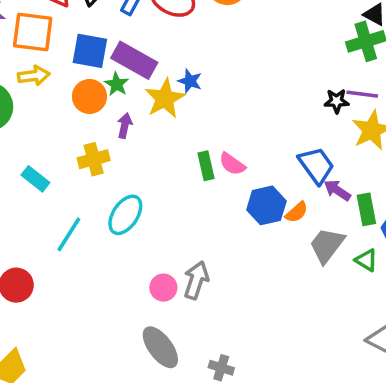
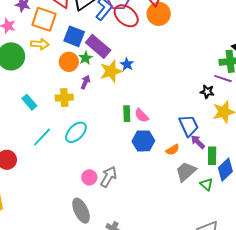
purple line: (362, 94) -> (223, 79), moved
blue hexagon: (266, 205) -> (143, 141), moved

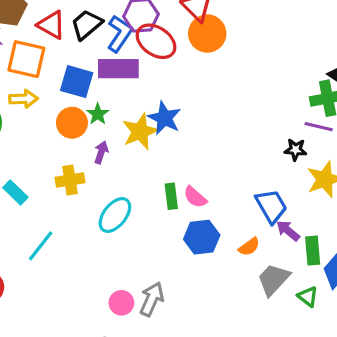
purple rectangle: (98, 46) -> (118, 69), moved, turned -35
blue star: (127, 64) -> (164, 118), size x1.5
cyan ellipse: (76, 132) -> (115, 215), moved

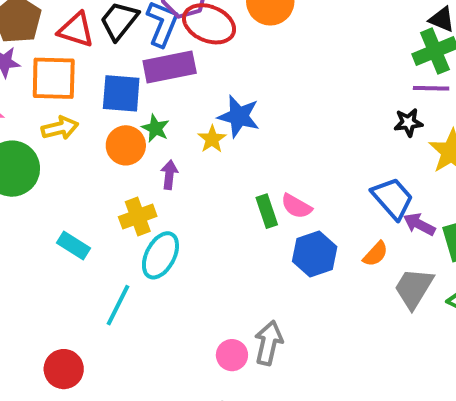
yellow star: (140, 131) -> (212, 139), size x0.6
cyan ellipse: (115, 215) -> (160, 255), moved

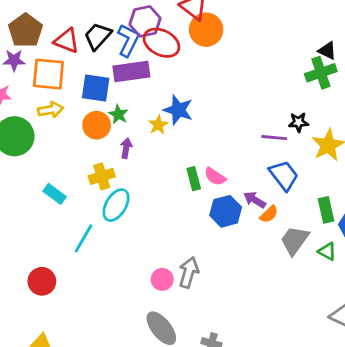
purple line: (431, 88) -> (274, 138), moved
purple arrow: (419, 224) -> (255, 200), moved

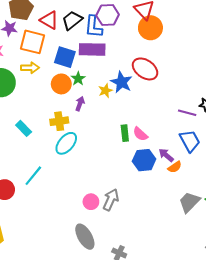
blue L-shape: (128, 40) -> (93, 27), turned 150
red ellipse: (161, 43) -> (145, 69), moved
cyan line: (83, 238) -> (33, 176), moved
gray trapezoid: (295, 240) -> (189, 202), moved

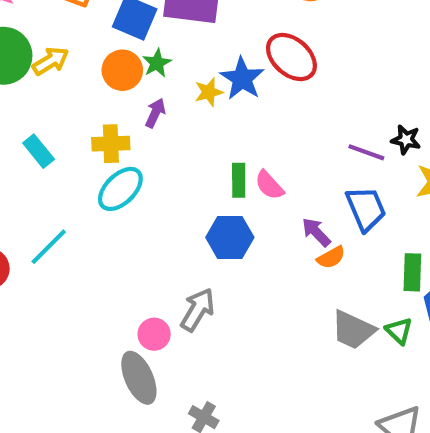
yellow arrow: (30, 68) -> (51, 61), moved, turned -36
blue hexagon: (144, 160) -> (230, 237), moved
pink circle: (91, 202) -> (154, 334), moved
gray trapezoid: (189, 202) -> (353, 330), turned -115

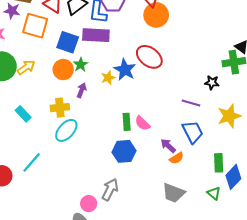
black star: (406, 140) -> (212, 83), moved
gray trapezoid: (353, 330) -> (174, 193), moved

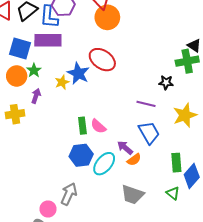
cyan ellipse: (66, 130) -> (104, 164), moved

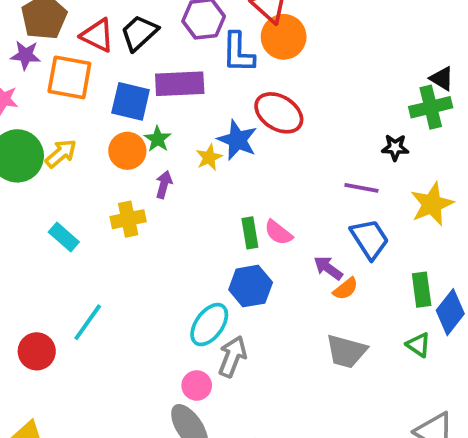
blue L-shape: (49, 17) -> (238, 53), moved
cyan ellipse: (104, 164) -> (209, 325), moved

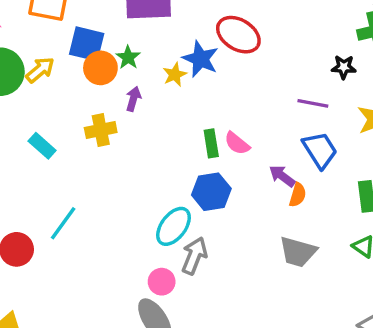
blue square: (131, 101) -> (87, 44), moved
orange semicircle: (346, 289) -> (298, 195), turned -35

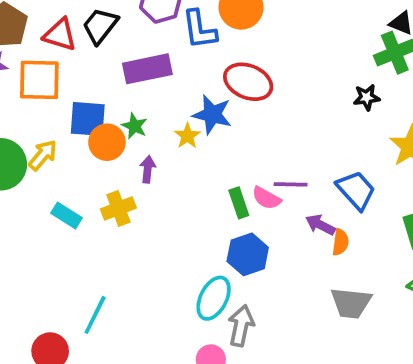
purple line: (313, 103) -> (291, 184), moved
cyan rectangle: (42, 146) -> (67, 216), moved

